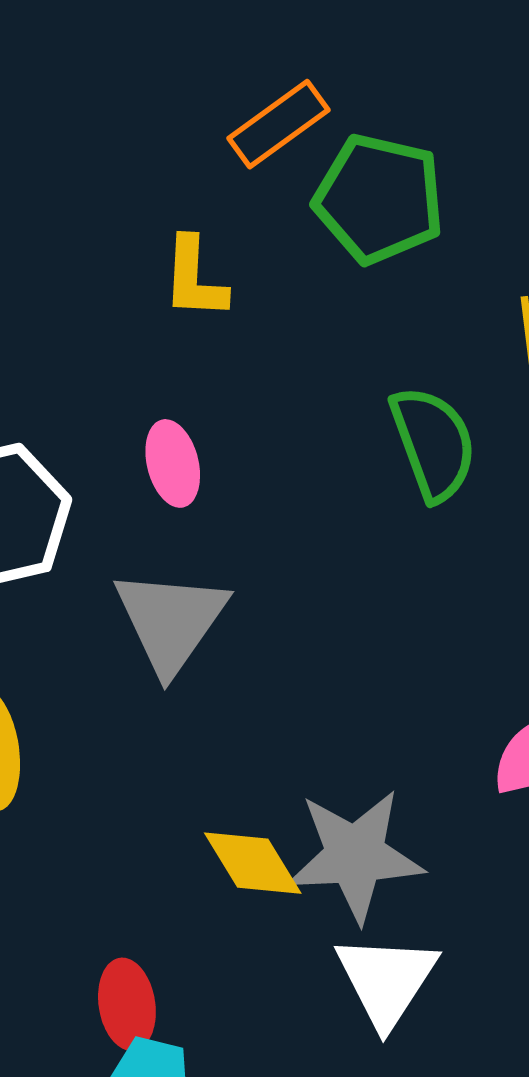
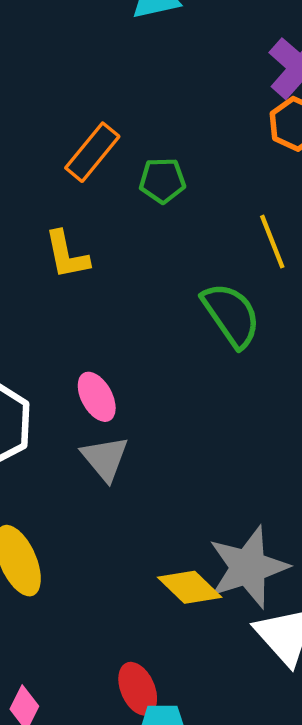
green pentagon: (379, 199) -> (162, 180), size x0.6
pink ellipse: (173, 463) -> (97, 397), moved
gray triangle: (171, 621) -> (105, 458), size x0.7

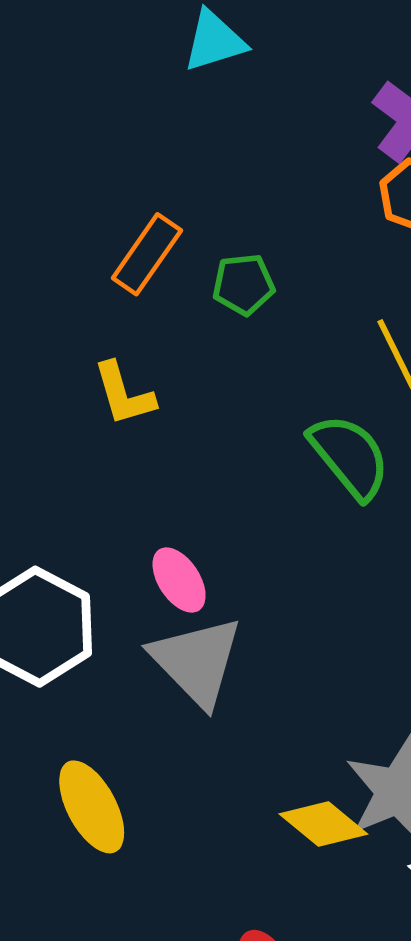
gray triangle: (105, 458) -> (197, 661), size x1.5

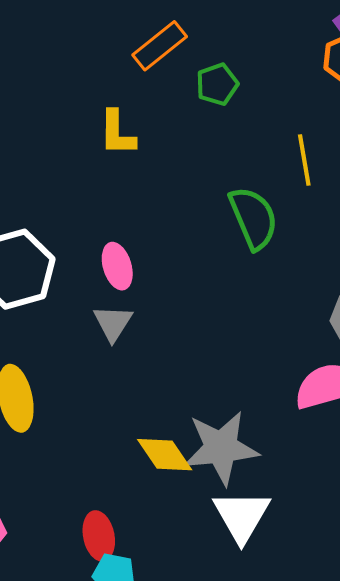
green pentagon: (243, 284) -> (217, 84), turned -30
gray triangle: (197, 661) -> (113, 323), size x0.6

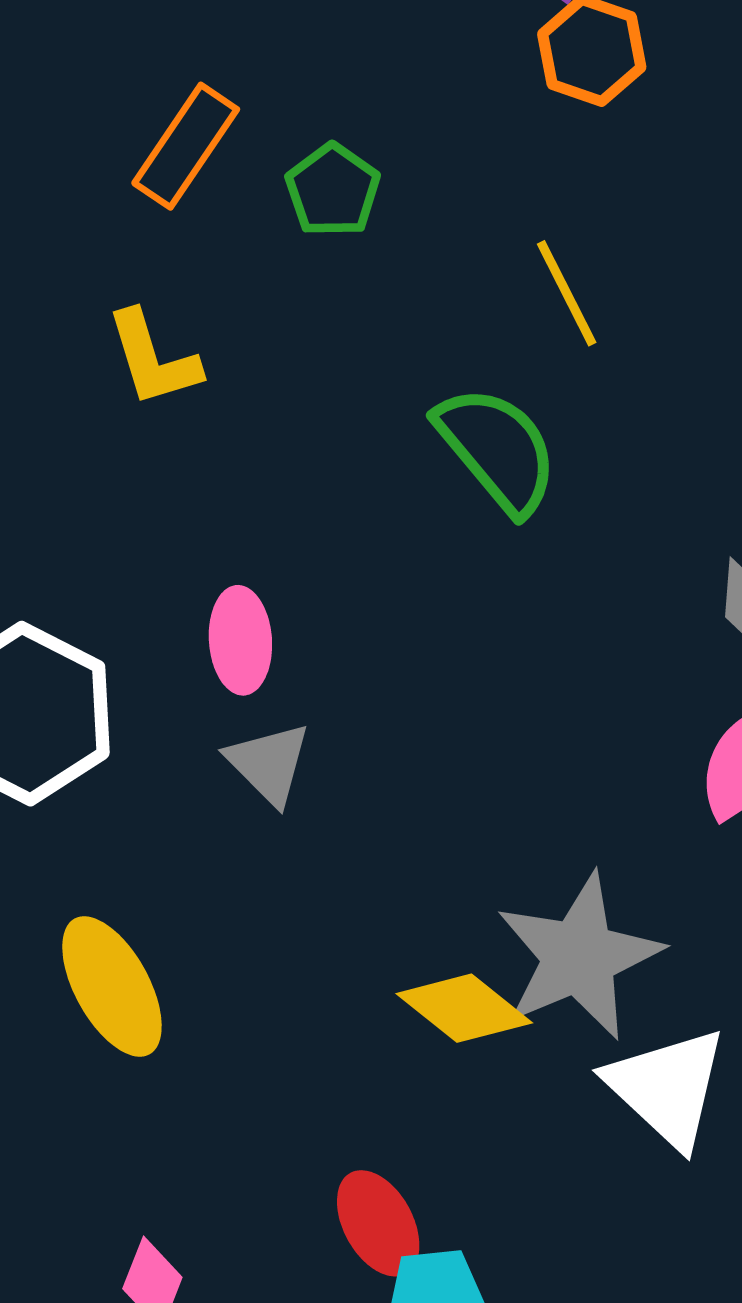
pink ellipse: (117, 266) -> (240, 640), turned 30

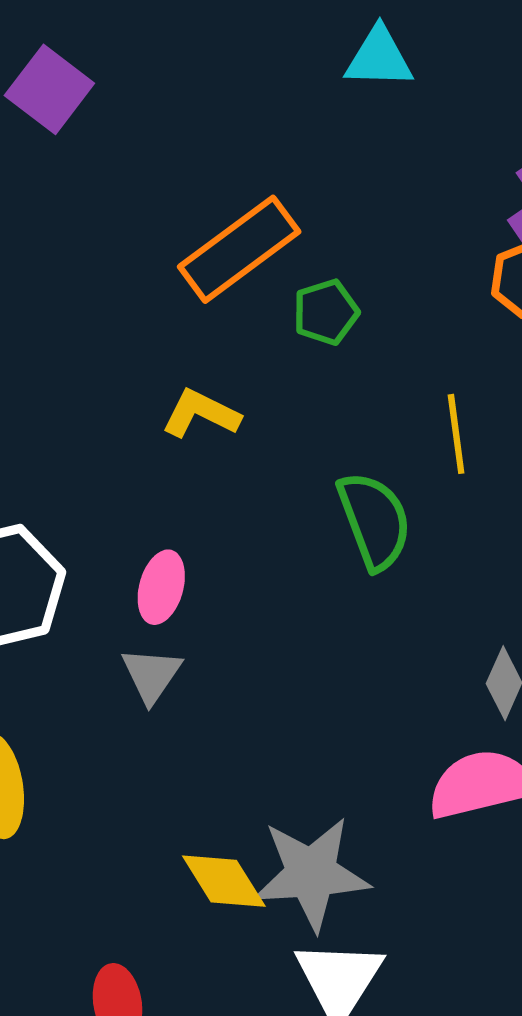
orange rectangle: (186, 146) -> (239, 249), size x1.4
yellow L-shape: (153, 359) -> (201, 414), moved, turned 114

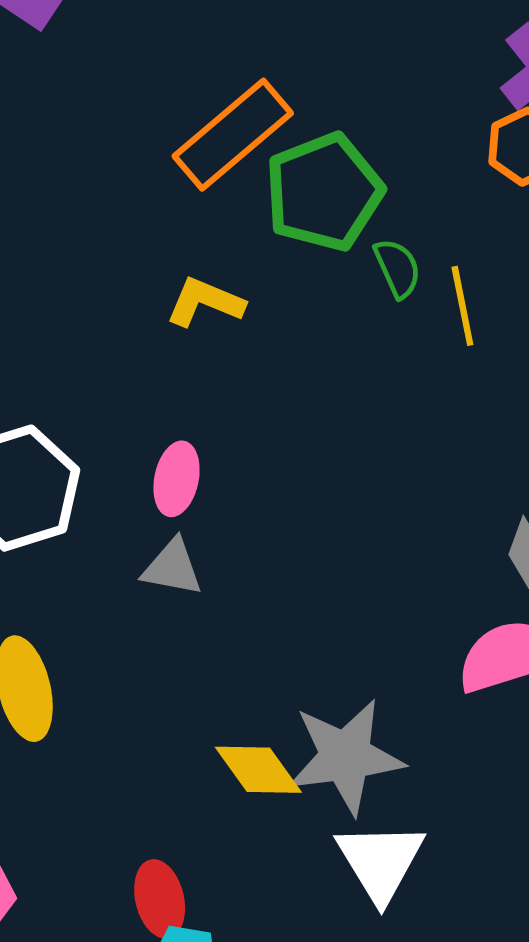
green pentagon: (326, 312) -> (324, 192), size x1.8
green semicircle: (374, 521) -> (397, 268), moved, size x0.6
gray triangle: (151, 675) -> (172, 567), turned -50

